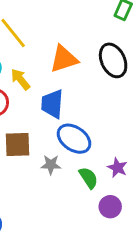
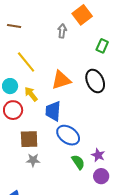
gray star: (51, 165) -> (33, 160), moved
purple circle: (110, 207) -> (101, 176), moved

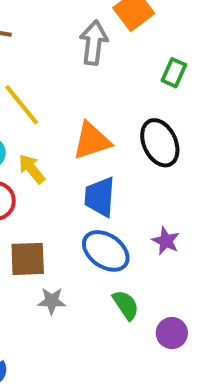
gray arrow: (62, 31) -> (94, 43), size x1.5
blue trapezoid: (53, 111) -> (100, 197), moved
purple star: (98, 155) -> (166, 241), moved
gray star: (33, 160) -> (52, 301), moved

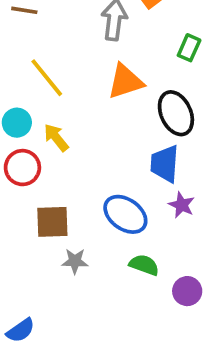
orange triangle: (92, 141) -> (125, 81), moved
blue trapezoid: (100, 197) -> (165, 164), moved
green semicircle: (126, 305) -> (144, 265), turned -36

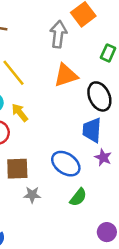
green semicircle: (144, 265) -> (78, 197), turned 108
purple circle: (187, 291) -> (107, 232), moved

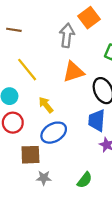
yellow arrow: (20, 113) -> (46, 105), moved
blue ellipse: (66, 164) -> (54, 133), moved, turned -65

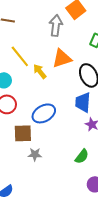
yellow arrow: (46, 105) -> (40, 71), moved
green semicircle: (85, 180) -> (82, 156), moved

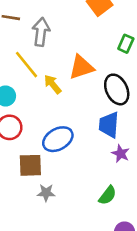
gray arrow: (56, 25) -> (41, 32), moved

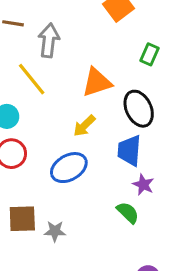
yellow arrow: (53, 84) -> (84, 126), moved, turned -96
brown square: (30, 165) -> (22, 219), moved
green semicircle: (108, 195) -> (128, 213), moved, turned -84

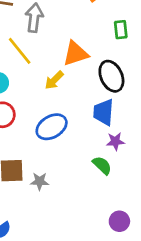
green rectangle: (150, 54) -> (121, 30), turned -30
yellow arrow: (84, 126) -> (54, 80), moved
purple star: (143, 185) -> (115, 141), turned -30

